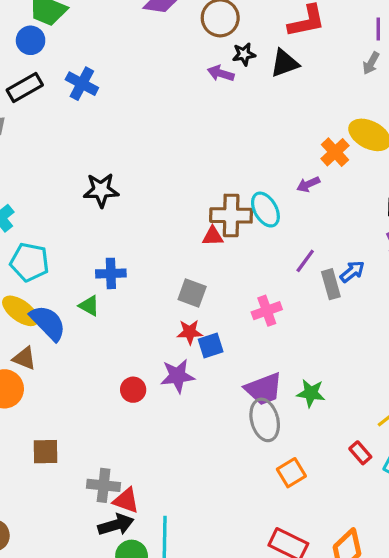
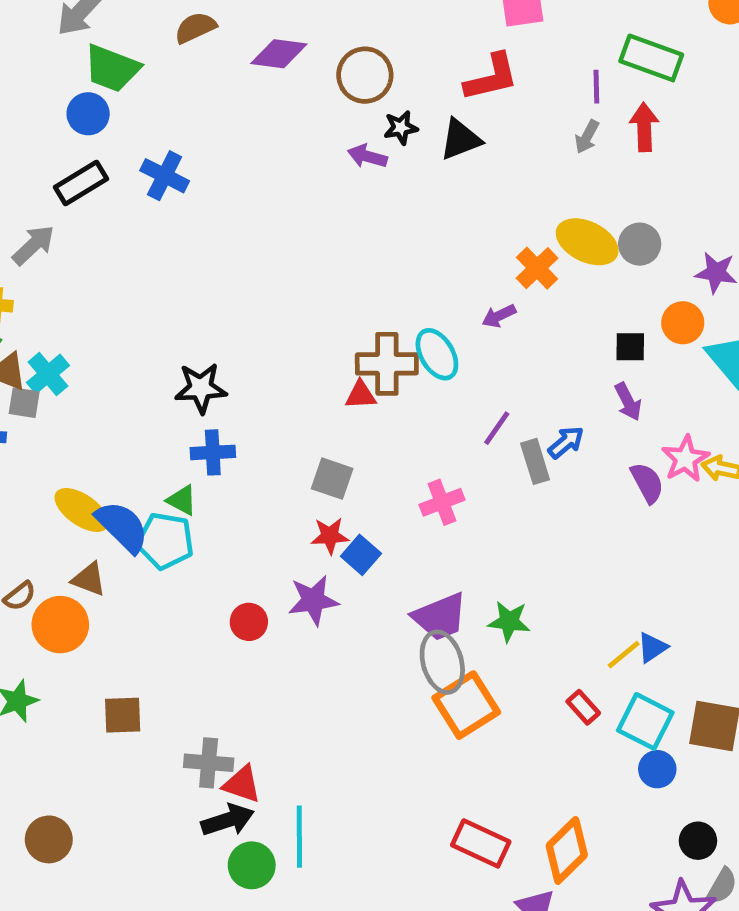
black star: (101, 190) -> (201, 388), moved
cyan pentagon: (30, 262) -> (165, 541), moved
blue square: (211, 346) -> (361, 555), turned -30
orange square: (291, 473) -> (466, 705), moved, size x1.5

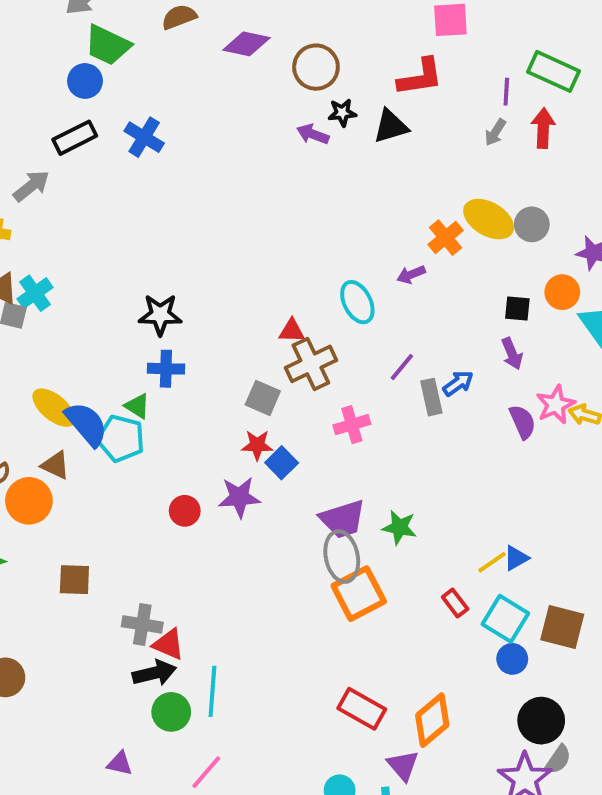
brown cross: (387, 364) -> (311, 364), moved, turned -30
black circle: (698, 841) -> (541, 721), size x1.5

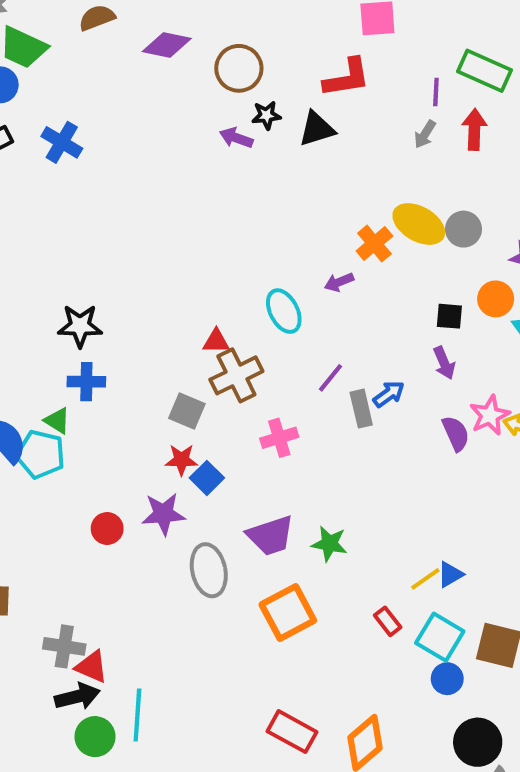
gray ellipse: (342, 557) -> (209, 570), moved

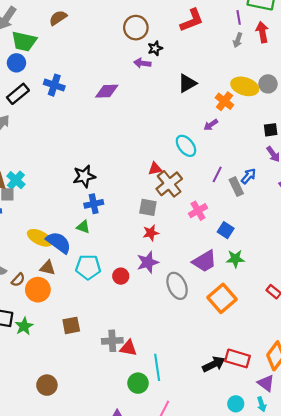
purple diamond: (167, 45) -> (107, 91), moved
black triangle: (317, 129) -> (187, 83), moved
cyan pentagon: (40, 454) -> (88, 267), moved
blue square: (207, 478) -> (226, 230), moved
black arrow: (77, 696) -> (214, 364), moved

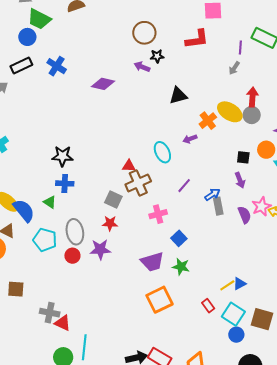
red arrow: (262, 32) -> (252, 97), moved
gray rectangle: (236, 187) -> (218, 206), moved
gray ellipse: (177, 286) -> (75, 232), moved

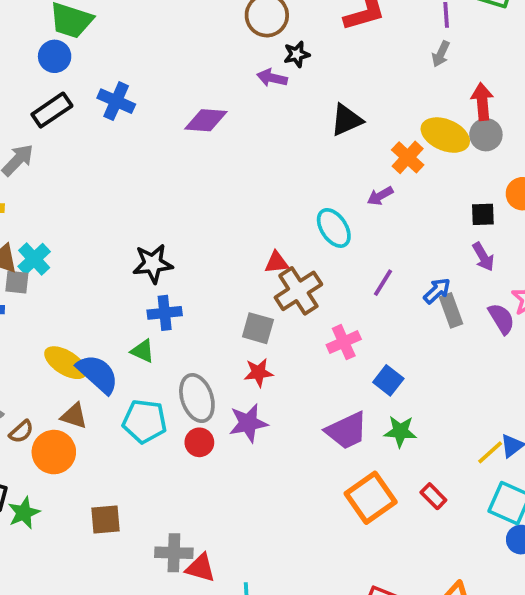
red rectangle: (208, 306) -> (433, 496), moved

